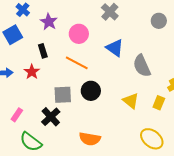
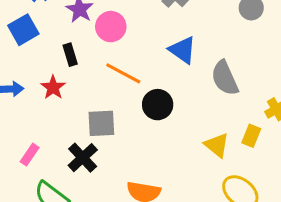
pink circle: (79, 34) -> (111, 27), moved
black circle: (91, 91) -> (158, 105), moved
yellow triangle: (131, 101) -> (217, 145), moved

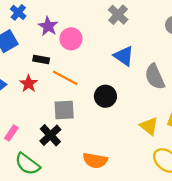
black rectangle: (70, 55) -> (41, 59), turned -63
orange line: (123, 73) -> (65, 78), moved

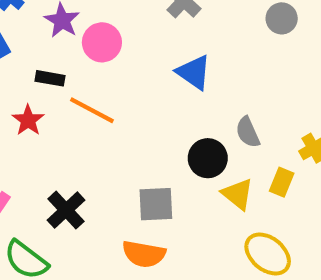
gray semicircle: (155, 77) -> (248, 132), moved, size x0.7
black circle: (105, 96) -> (208, 158), moved
gray square: (64, 110) -> (156, 204), moved

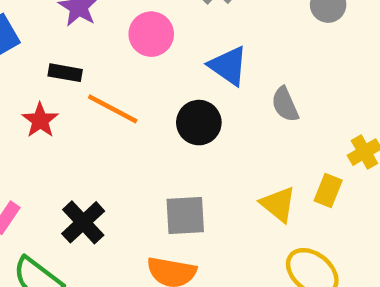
pink circle: (102, 42) -> (151, 34), moved
gray semicircle: (248, 132) -> (285, 104), moved
black circle: (208, 158) -> (199, 123), moved

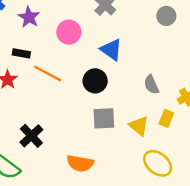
gray semicircle: (285, 104) -> (151, 85), moved
gray square: (185, 216) -> (104, 118), moved

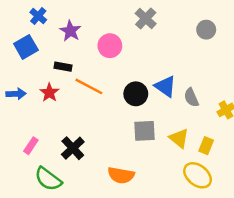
blue triangle: (111, 50) -> (165, 86), moved
yellow rectangle: (166, 118) -> (206, 146), moved

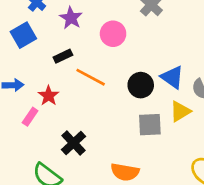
black rectangle: (63, 67) -> (63, 56), turned -35
red star: (49, 93) -> (48, 96), moved
yellow triangle: (179, 138) -> (180, 111), moved, turned 50
pink rectangle: (31, 146) -> (30, 117), moved

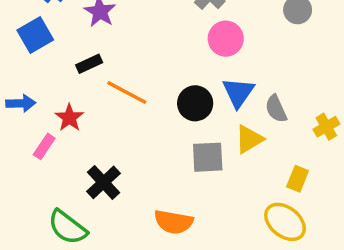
pink circle: (113, 34) -> (226, 39), moved
blue triangle: (172, 77) -> (238, 93), turned 30

